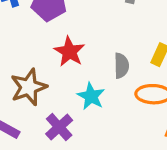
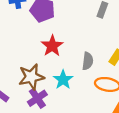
brown star: (29, 87) -> (31, 77), moved

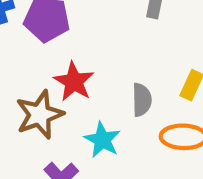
brown star: (31, 77) -> (40, 115), moved

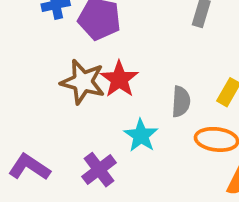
brown star: (40, 115) -> (83, 82), moved, turned 30

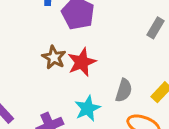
brown star: (83, 82) -> (54, 57), size x0.7

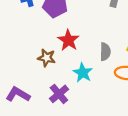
brown star: (54, 57) -> (47, 58), moved

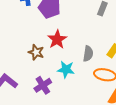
cyan star: (83, 73) -> (66, 69), turned -30

